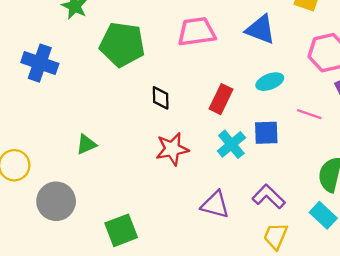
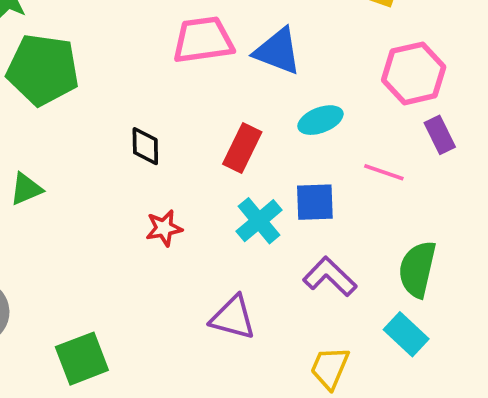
blue triangle: (260, 29) -> (278, 51), moved
green pentagon: (122, 44) -> (43, 70), moved
green triangle: (86, 144) -> (26, 189), moved
red star: (172, 149) -> (164, 228), size x0.7
purple L-shape: (269, 197) -> (330, 277), moved

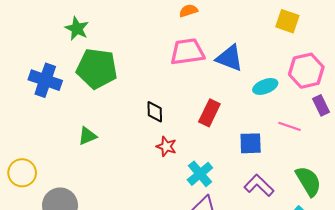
cyan ellipse: (320, 120) -> (265, 86), moved
cyan cross: (259, 221) -> (200, 174), moved
red star: (164, 228) -> (166, 146), moved, turned 30
green semicircle: (417, 269) -> (308, 181), turned 136

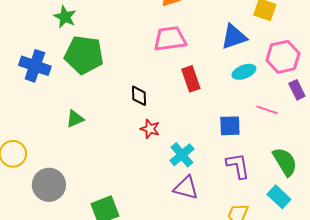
blue triangle: (229, 58) -> (234, 37), moved, turned -40
red rectangle: (209, 113) -> (191, 79), moved, turned -45
purple L-shape: (259, 185) -> (238, 166), turned 36

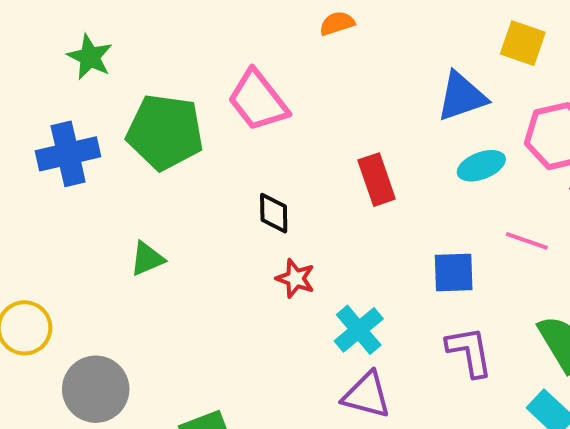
green star: (65, 17) -> (90, 57), moved
pink trapezoid: (170, 39) -> (258, 100), moved, turned -120
blue cross: (35, 66) -> (68, 154), turned -32

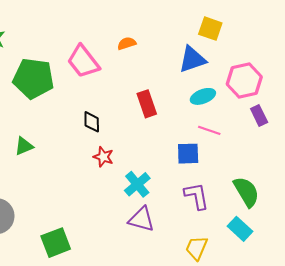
orange semicircle: (337, 23) -> (127, 43), moved
yellow square: (523, 43) -> (210, 29), moved
pink line: (527, 241) -> (209, 130), moved

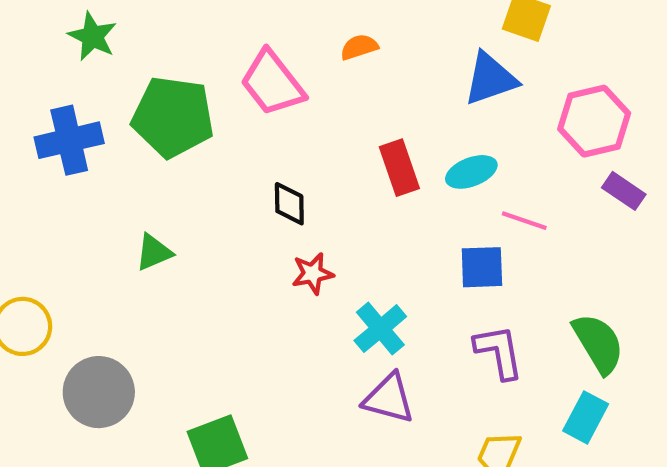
cyan ellipse: (203, 96) -> (471, 172), moved
purple rectangle: (259, 115) -> (624, 191), turned -30
red star: (103, 157) -> (313, 274), turned -30
cyan rectangle: (240, 229) -> (586, 417), turned 75

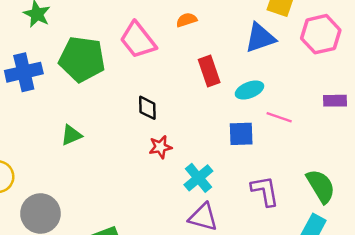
pink hexagon: (594, 121) -> (321, 34), moved
red rectangle: (399, 168) -> (209, 71), moved
purple rectangle: (624, 191) -> (335, 101), turned -35
blue square: (482, 267) -> (241, 134), moved

